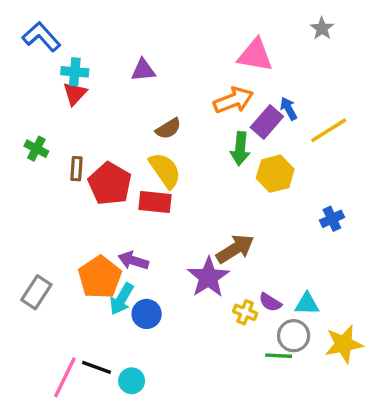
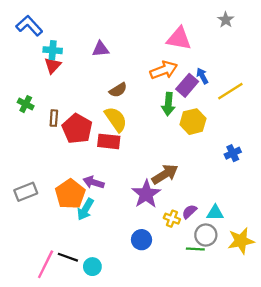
gray rectangle: (36, 292) -> (26, 192), moved, turned 35
purple semicircle: (270, 302) -> (189, 212), turned 105
blue circle: (147, 314) -> (142, 240), moved

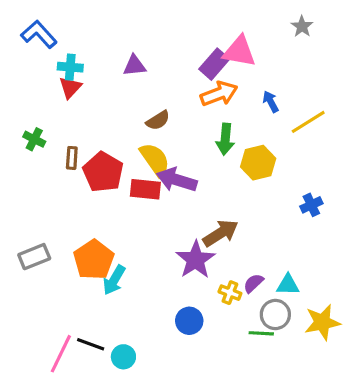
purple rectangle: (187, 85) -> (214, 64), moved
purple arrow: (94, 182) -> (177, 180), moved, size x1.4

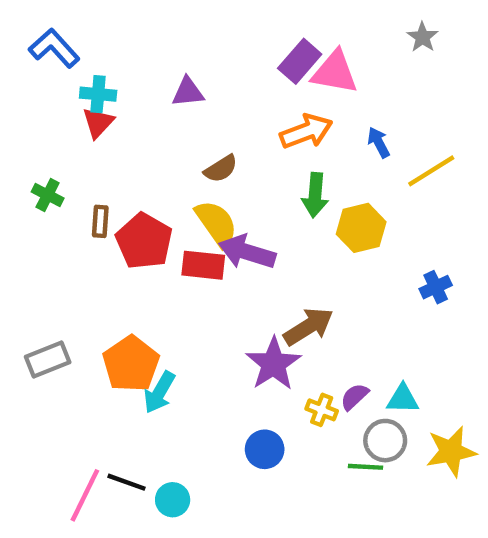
purple rectangle: (214, 64) -> (300, 61), moved

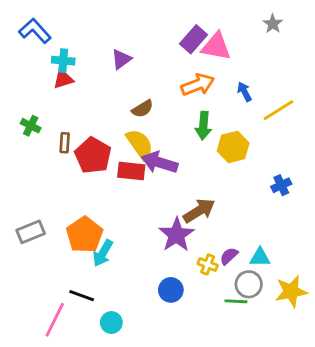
purple triangle: (188, 92) -> (121, 59), turned -30
red triangle: (98, 123) -> (63, 79), turned 30
black line: (127, 482) -> (82, 296), moved

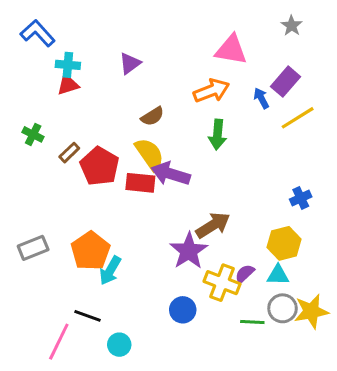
purple rectangle: (193, 39) -> (286, 82), moved
brown rectangle: (65, 143) -> (69, 153), turned 42
yellow hexagon: (233, 147) -> (284, 243), moved
yellow cross: (208, 264) -> (222, 283), size x1.6
gray circle: (249, 284) -> (283, 308), moved

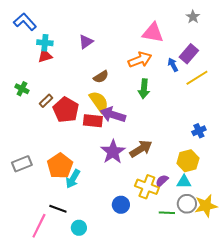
purple star: (189, 251) -> (113, 152), moved

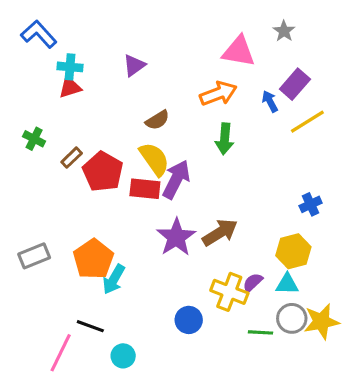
gray star: (193, 17) -> (284, 31), moved
purple arrow: (113, 115) -> (176, 179), turned 100

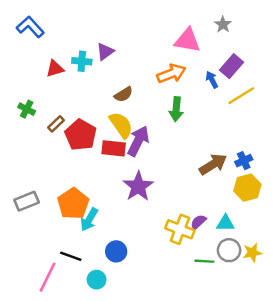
cyan cross: (70, 67) -> (82, 61), moved
brown arrow: (220, 232) -> (213, 164), moved
yellow hexagon: (293, 251) -> (247, 188), moved
blue circle: (189, 320) -> (116, 251), moved
yellow star: (321, 322) -> (252, 253), size x0.7

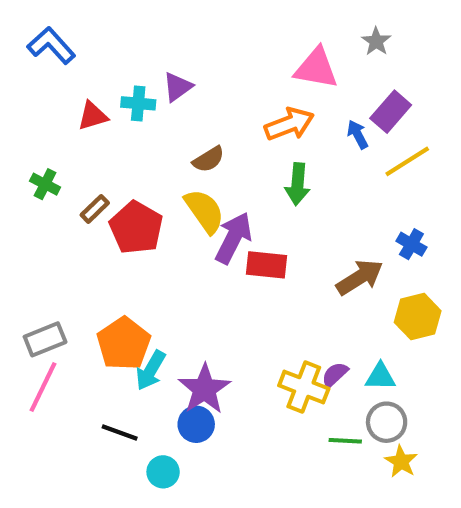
red rectangle: (114, 148) -> (267, 265), moved
blue cross: (244, 161) -> (411, 244), moved, turned -35
purple star: (138, 186) -> (204, 389), moved
yellow star: (252, 253) -> (401, 461), moved, turned -30
pink line: (47, 277) -> (43, 387), moved

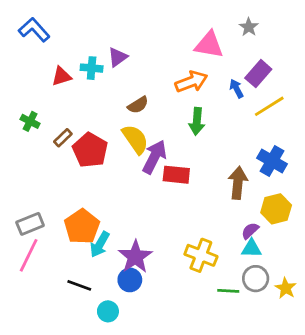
blue cross: (411, 244) -> (272, 161), size x1.5
brown arrow: (360, 277) -> (238, 183), turned -52
purple semicircle: (335, 375) -> (250, 231), moved
yellow star: (401, 461) -> (286, 288), moved

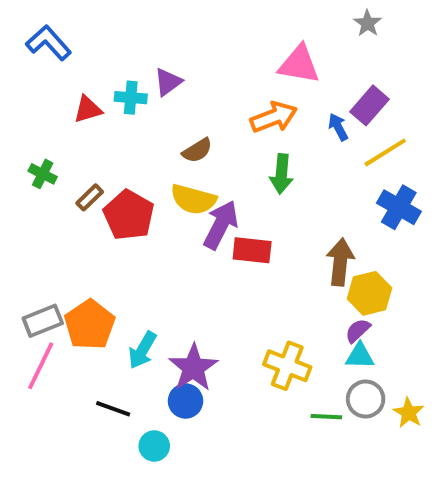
gray star: (249, 27) -> (368, 23), moved
yellow semicircle: (135, 139) -> (193, 199), turned 140
blue cross: (272, 161) -> (399, 207), moved
yellow hexagon: (276, 209) -> (369, 293), moved
orange pentagon: (82, 227) -> (90, 325), moved

